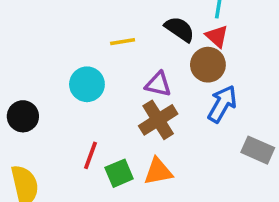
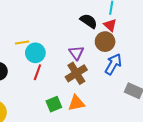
yellow line: (123, 42) -> (22, 43), moved
purple triangle: (158, 84) -> (76, 53), turned 42
red line: (91, 155) -> (37, 72), moved

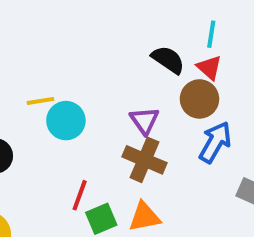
red line: (37, 72) -> (80, 195), moved
brown cross: (76, 73) -> (144, 160), turned -35

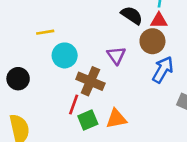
red triangle: (209, 68) -> (159, 21), turned -42
yellow line: (40, 101) -> (45, 32), moved
brown cross: (144, 160) -> (90, 81), moved

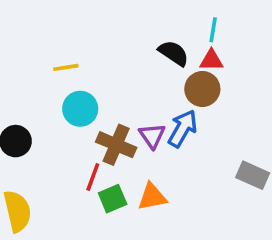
yellow line: (45, 32) -> (66, 67), moved
purple triangle: (116, 55) -> (152, 136), moved
blue arrow: (163, 70) -> (183, 129), moved

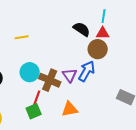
cyan circle: (80, 109) -> (30, 72), moved
green square: (113, 199) -> (34, 111), moved

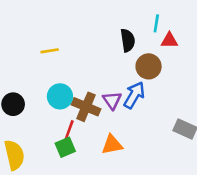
black semicircle: (82, 29) -> (128, 40), turned 48
red triangle: (103, 33) -> (169, 40), moved

